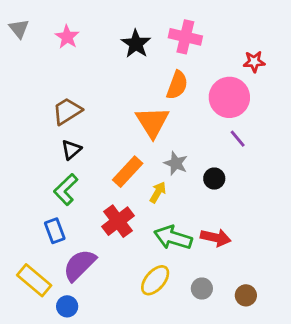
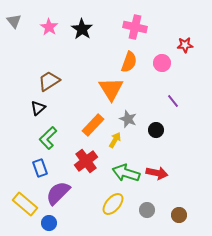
black star: (136, 44) -> (82, 29), moved
pink circle: (229, 97) -> (162, 63), moved, size x0.6
black triangle: (71, 150) -> (38, 108), moved

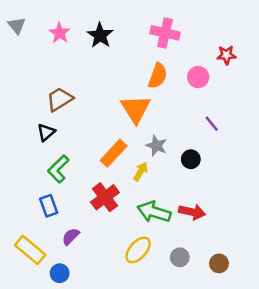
purple semicircle: (58, 193) -> (71, 236), size x0.6

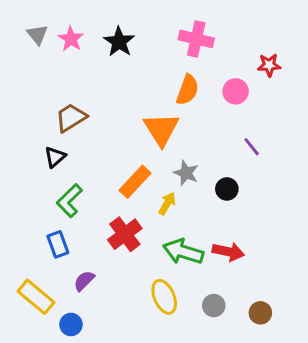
gray triangle: (17, 26) -> (37, 35), moved
yellow ellipse: (138, 250) -> (164, 297), turned -64

